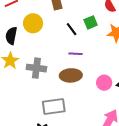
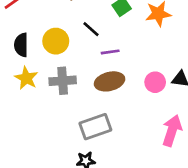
yellow circle: (33, 23) -> (56, 41), moved
black line: (72, 29) -> (91, 29), moved

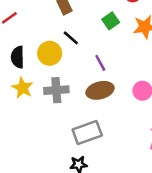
black line: (91, 29) -> (71, 38), moved
purple line: (110, 52) -> (100, 63), turned 70

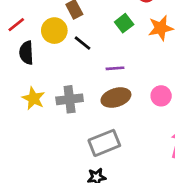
yellow circle: (50, 53) -> (54, 31), moved
black semicircle: (18, 57) -> (26, 53), moved
purple line: (100, 63) -> (115, 68), turned -63

